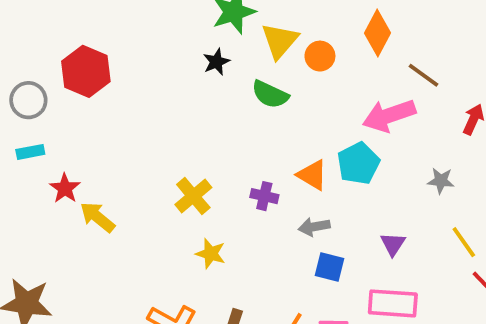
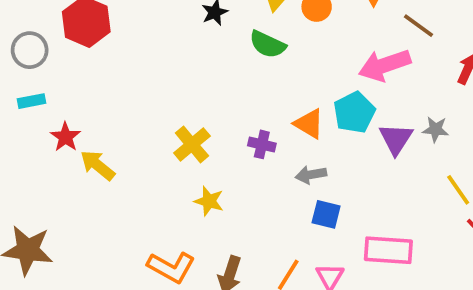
purple triangle: (393, 244) -> (396, 139), moved, size x1.4

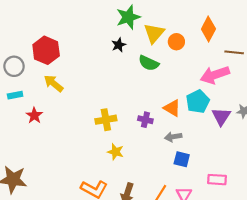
brown line: (419, 26) -> (234, 52), turned -30
yellow cross: (192, 144) -> (106, 120), turned 30
yellow arrow: (98, 165) -> (54, 83), moved
pink rectangle: (388, 250) -> (217, 180), size x0.7

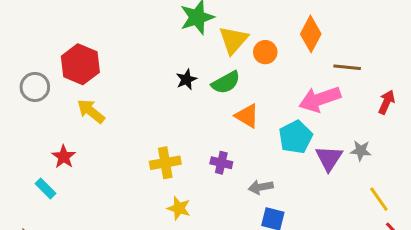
black star: (119, 45) -> (186, 79), moved
green semicircle: (149, 63) -> (226, 82), turned -54
cyan rectangle: (15, 95) -> (45, 189), moved, turned 56
orange triangle: (172, 108) -> (247, 116), moved

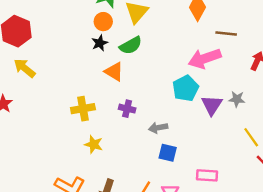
orange circle: (265, 52) -> (103, 22), moved
orange triangle: (247, 116) -> (114, 72), moved

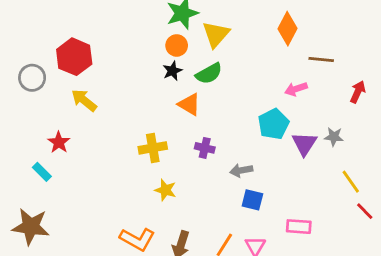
pink arrow: (205, 59) -> (296, 89), size x0.6

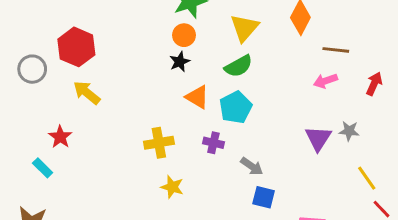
yellow triangle: (216, 34) -> (244, 28), moved
green semicircle: (209, 74) -> (239, 66), moved
pink arrow: (296, 89) -> (325, 81), moved
cyan pentagon: (273, 124) -> (236, 107), moved
gray arrow: (241, 170) -> (252, 166), turned -135

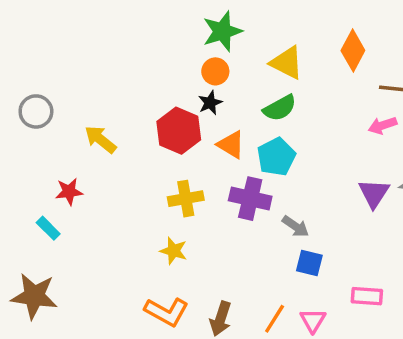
yellow triangle: (244, 28) -> (287, 63), turned -44
red hexagon: (76, 47) -> (179, 131), moved
red star: (60, 137) -> (69, 192), turned 30
purple cross: (213, 143) -> (250, 199), size x1.6
yellow star: (172, 187) -> (174, 251), moved

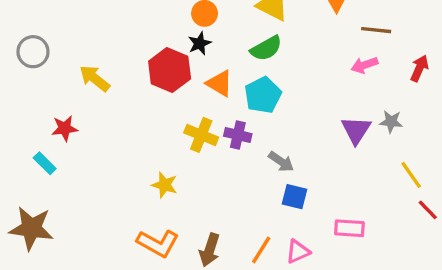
yellow cross: (186, 199) -> (201, 135), moved, turned 32
purple cross: (250, 199) -> (238, 135), size x0.7
pink triangle: (313, 320) -> (298, 252), turned 35

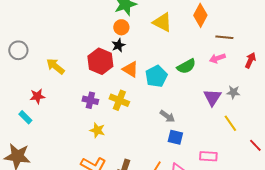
green semicircle: (266, 48) -> (186, 66), moved
purple cross: (238, 135) -> (90, 100), moved
yellow line: (411, 175) -> (230, 123), moved

